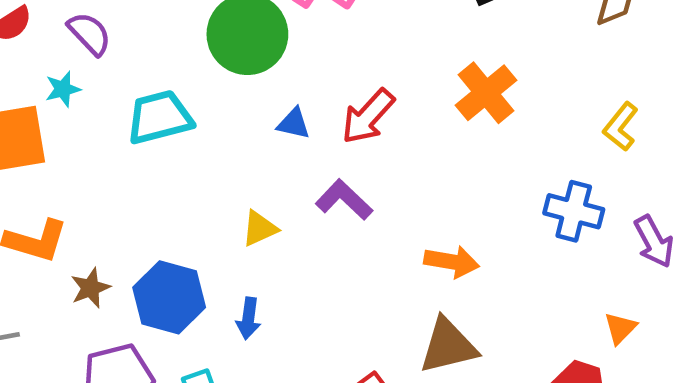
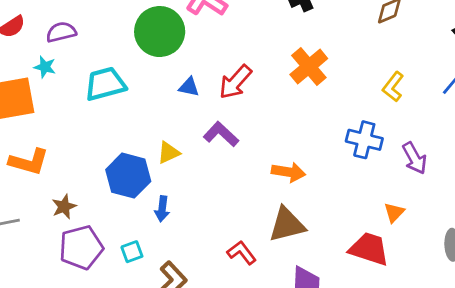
purple semicircle: (89, 34) -> (61, 32), turned -60
cyan star: (63, 89) -> (45, 67), turned 30
brown star: (90, 288) -> (64, 207), moved
blue hexagon: (169, 297) -> (128, 176), moved

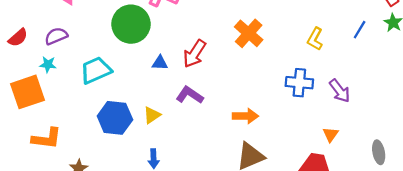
blue hexagon: (128, 176) -> (115, 118), moved

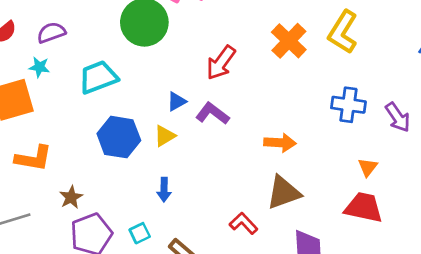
yellow L-shape: (315, 39) -> (343, 32), moved, size x1.5
blue triangle: (160, 63) -> (177, 101), moved, turned -35
orange triangle: (331, 134) -> (368, 167), moved

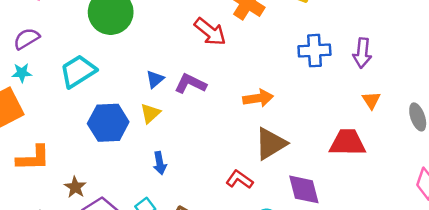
red arrow: (221, 63) -> (210, 32), moved, turned -76
purple arrow: (398, 117) -> (362, 53), turned 52
orange triangle: (368, 167) -> (371, 100), moved

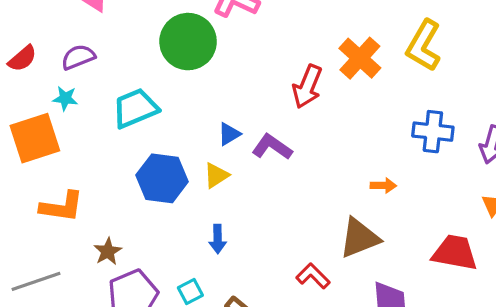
red arrow: (210, 32) -> (307, 87), turned 64
orange arrow: (258, 98) -> (383, 186), moved, size x0.7

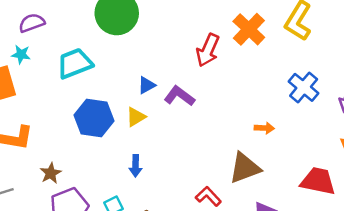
blue cross: (433, 132) -> (304, 87), turned 32

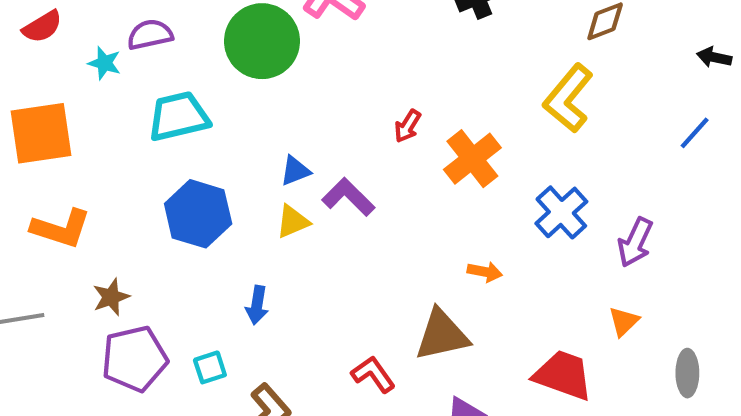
purple semicircle: (32, 23) -> (150, 35), moved
orange cross: (249, 29) -> (472, 159), moved
red arrow: (208, 50) -> (408, 126), size x0.6
cyan star: (21, 54) -> (104, 63), moved
yellow triangle: (136, 117) -> (293, 222), moved

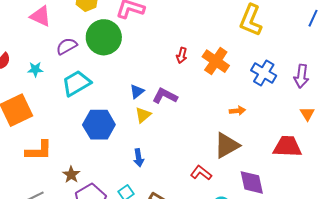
purple semicircle: (150, 35) -> (67, 46), moved

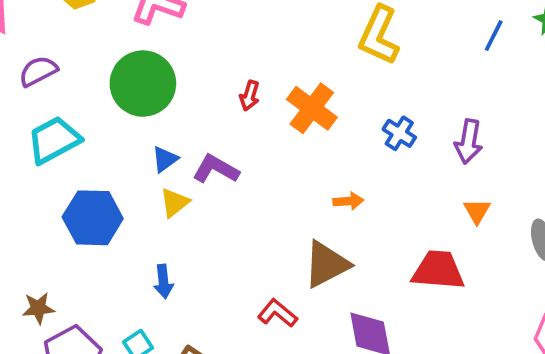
green circle: (104, 37) -> (143, 84), moved
blue cross: (264, 73) -> (399, 133), size x0.7
brown star: (71, 175) -> (38, 308), turned 30

